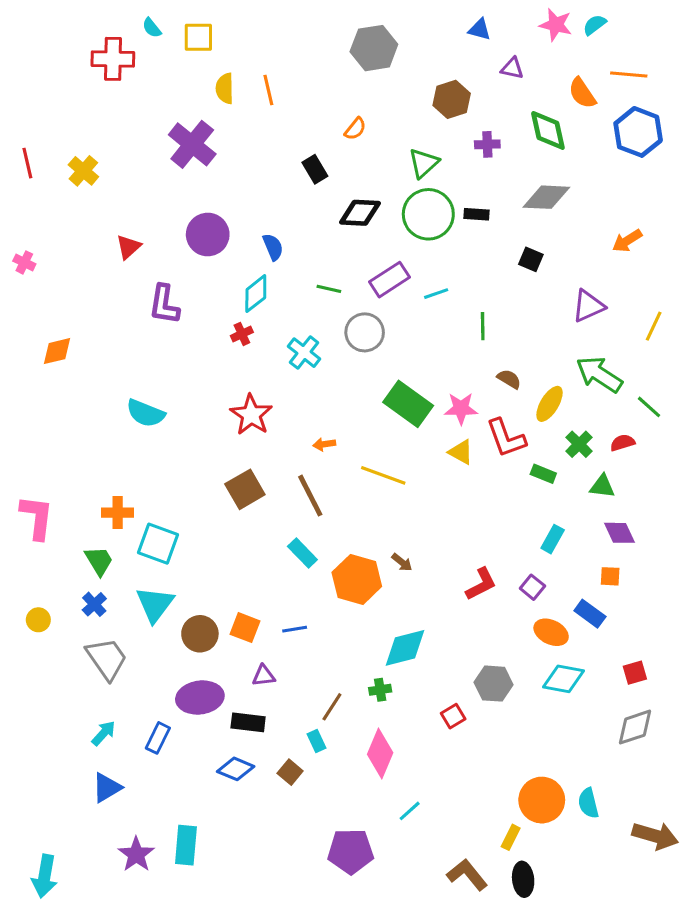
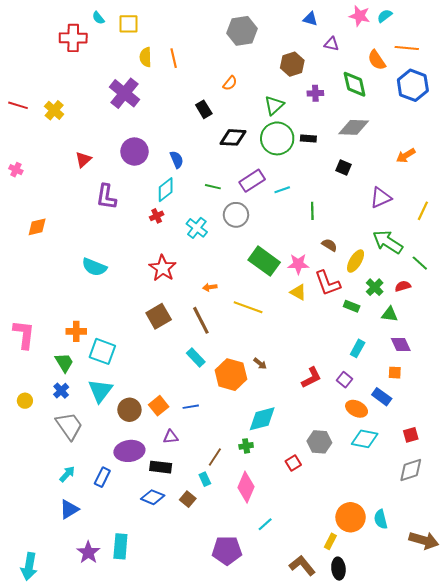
red line: (27, 163) -> (18, 105), turned -60
orange square: (245, 628) -> (159, 406), turned 30

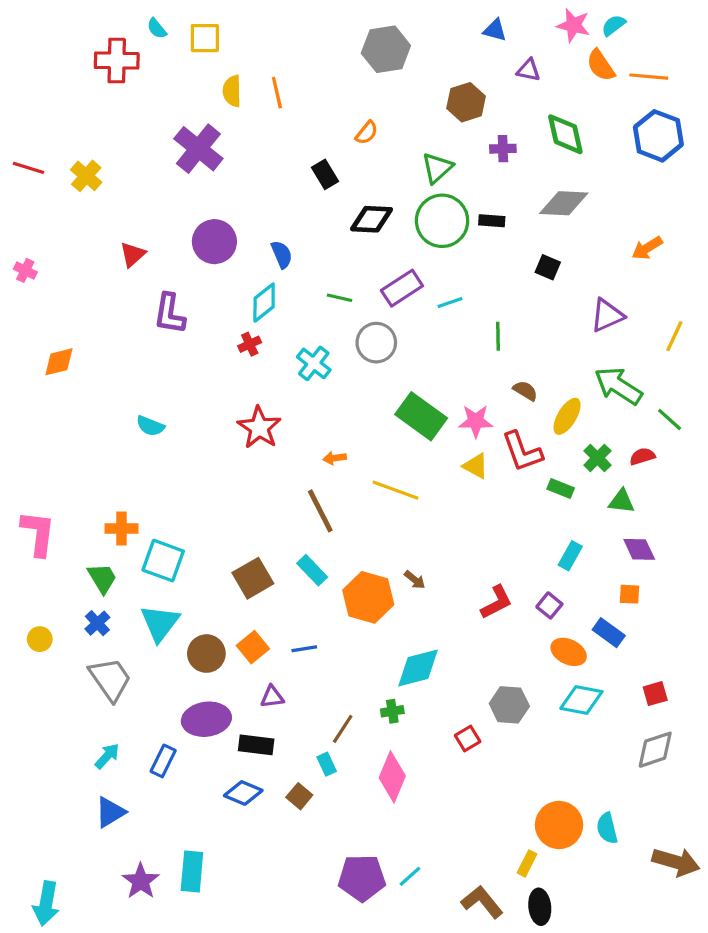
orange semicircle: (377, 60) -> (601, 65), moved
cyan semicircle: (94, 267) -> (150, 426), size x0.7
brown square: (159, 316) -> (253, 578), moved
cyan line: (265, 524) -> (410, 876), moved

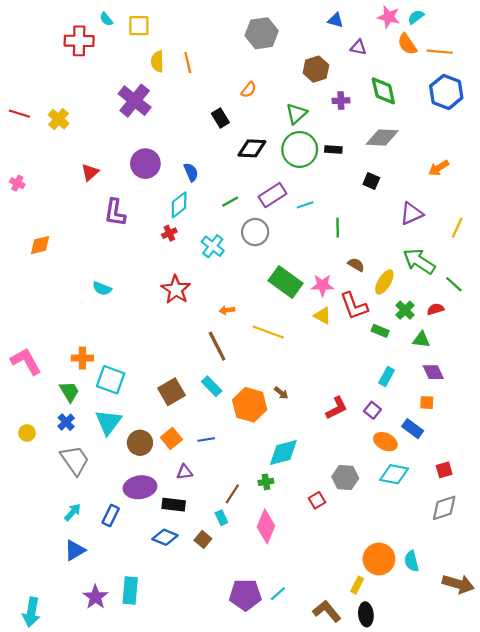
green line: (339, 298) -> (230, 202), turned -42
pink L-shape: (38, 533) -> (26, 361), turned -36

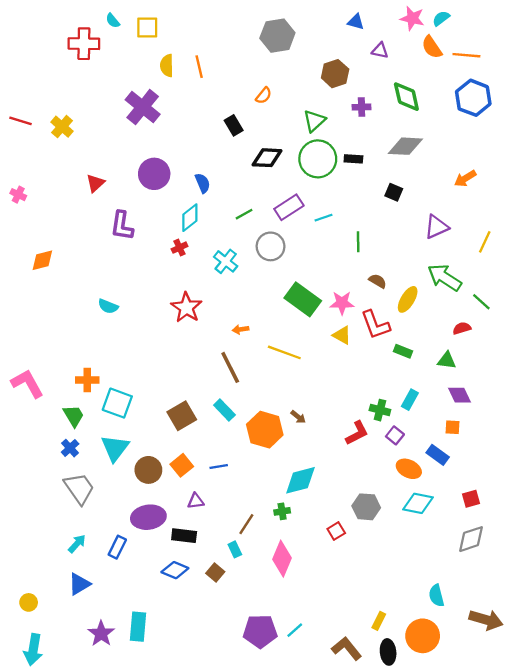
green cross: (405, 310) -> (380, 410), moved, turned -30
yellow circle: (27, 433) -> (29, 602), moved
orange circle: (379, 559) -> (423, 636), moved

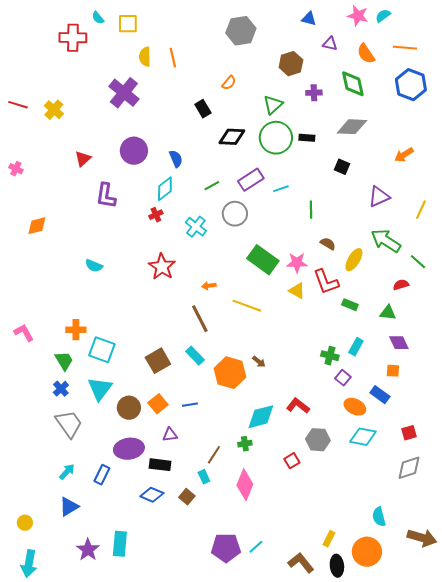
orange semicircle: (432, 47) -> (366, 54), moved
pink L-shape: (27, 384) -> (24, 333), size x0.7
red L-shape: (357, 433) -> (298, 406), moved, turned -115

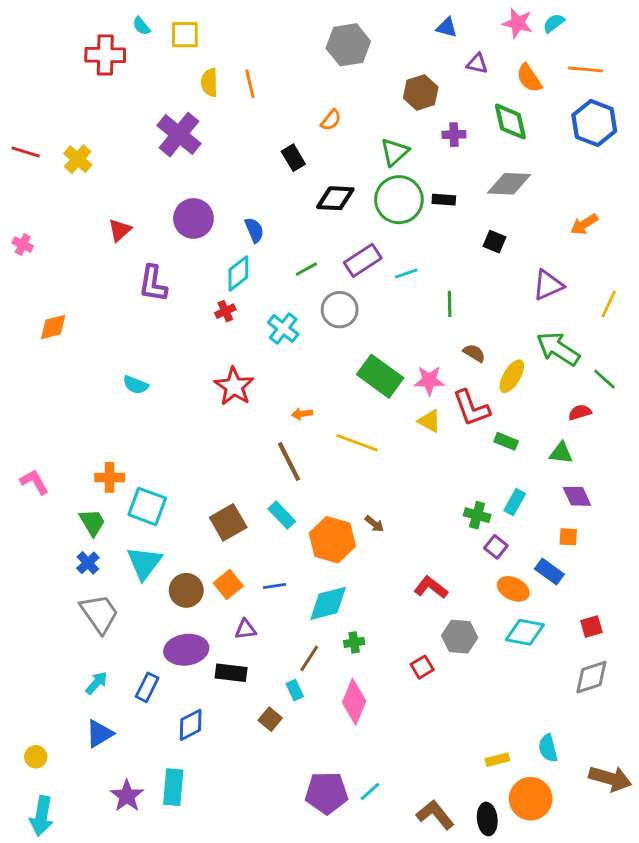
cyan diamond: (261, 417) -> (328, 603), moved
blue diamond: (152, 495) -> (191, 725), moved, turned -50
yellow rectangle: (329, 539) -> (497, 760), moved, turned 49

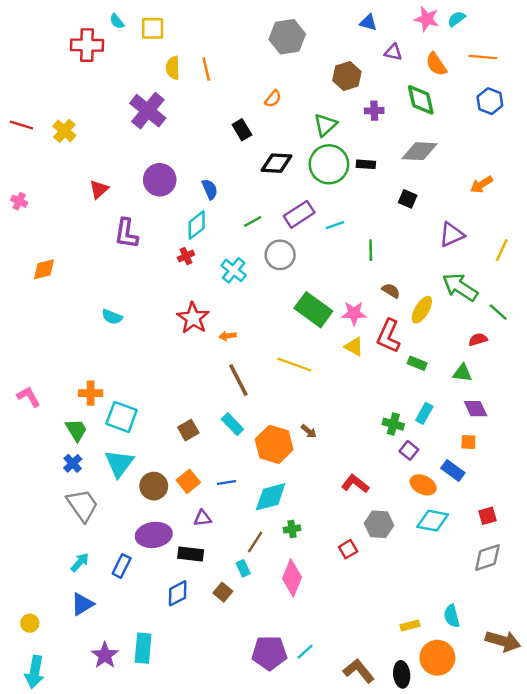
blue hexagon: (594, 123) -> (490, 101), size x0.7
red L-shape: (471, 408) -> (389, 336), turned 44
orange arrow: (302, 414) -> (228, 336), moved
brown square: (228, 522) -> (188, 430), size x0.7
blue diamond: (191, 725) -> (178, 593), moved

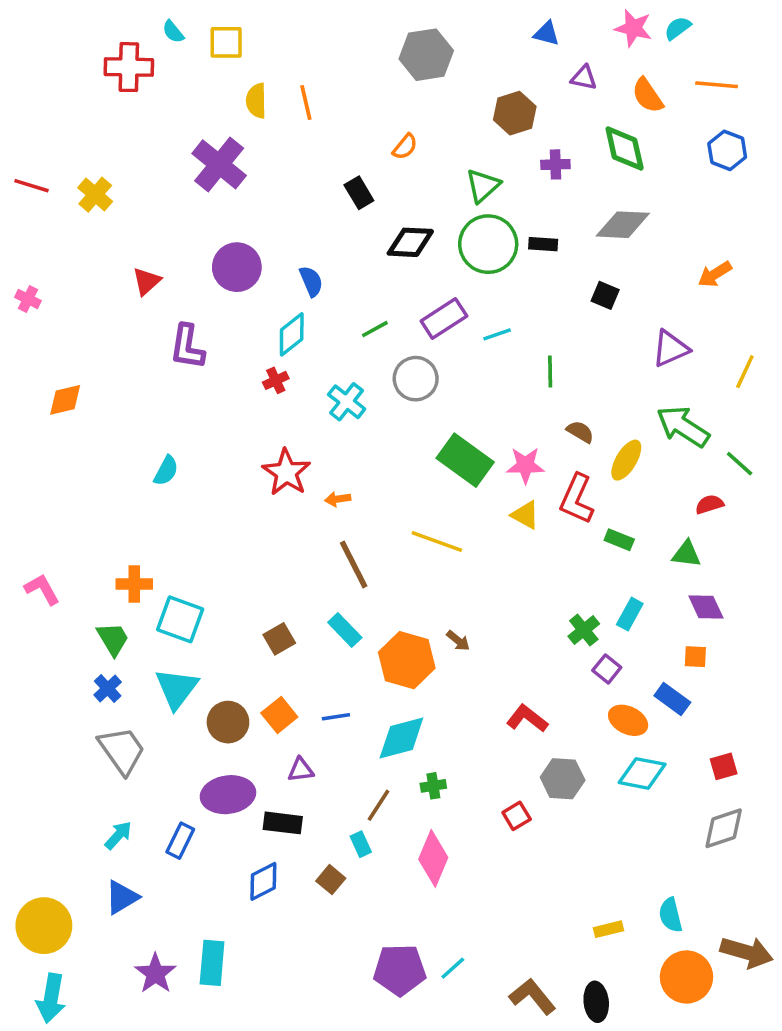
cyan semicircle: (112, 317) -> (166, 471), turned -84
green cross: (393, 424) -> (584, 630), turned 36
yellow circle: (30, 623) -> (44, 926), size x2.0
orange circle: (437, 658) -> (686, 977), moved

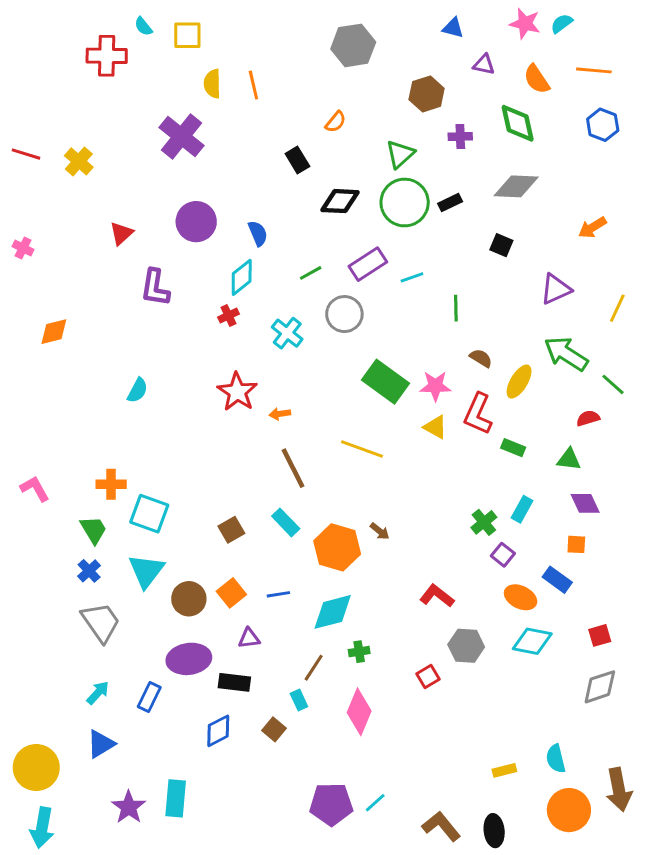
black rectangle: (543, 244) -> (450, 203), turned -30
brown arrow: (747, 952) -> (619, 790), turned 63

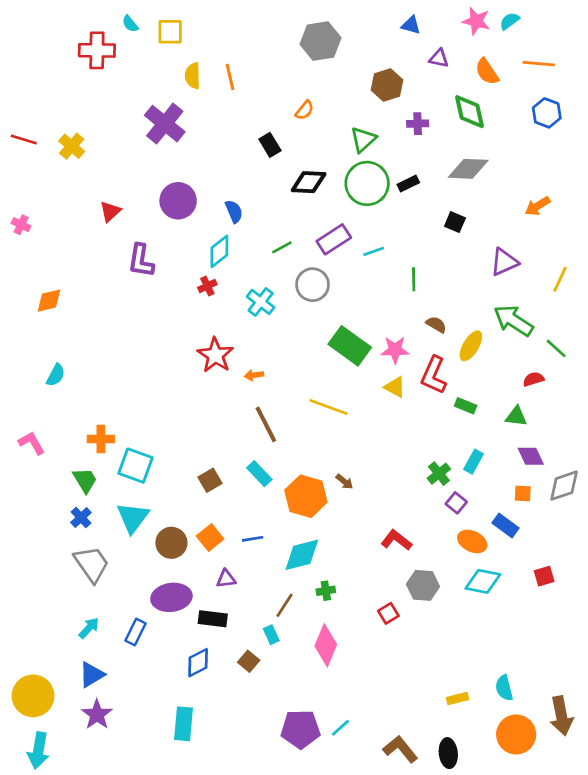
cyan semicircle: (137, 390) -> (56, 375), moved
gray diamond: (600, 687) -> (564, 486), moved
cyan rectangle: (176, 798) -> (183, 724), moved
purple star: (129, 807) -> (97, 714), moved

